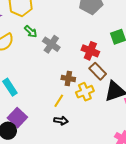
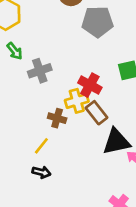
gray cross: (51, 44) -> (40, 71), turned 30
yellow cross: (85, 92) -> (77, 101), moved

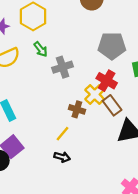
gray pentagon: (98, 22) -> (112, 46), moved
yellow cross: (77, 101) -> (95, 94), turned -30

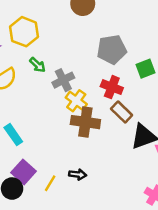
yellow cross: (95, 94) -> (76, 101), moved
brown cross: (77, 109) -> (85, 122), size x1.6
yellow line: (63, 134) -> (50, 183), moved

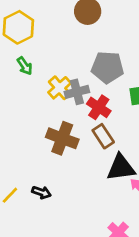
gray cross: (63, 80) -> (77, 92), moved
yellow cross: (76, 101) -> (60, 88), moved

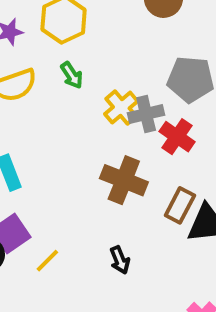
brown rectangle: (103, 136) -> (180, 205), moved, turned 60
black arrow: (41, 192) -> (120, 260), moved, turned 48

